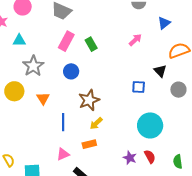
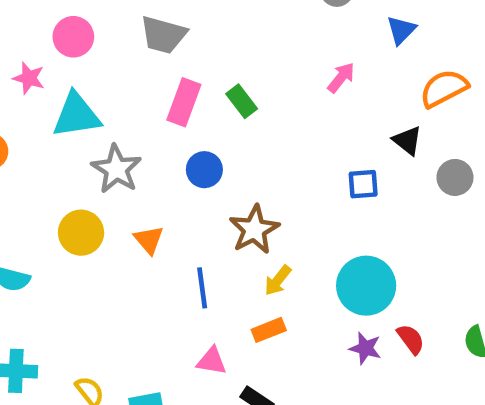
cyan triangle: (19, 40) -> (76, 115), size x1.6
cyan circle: (150, 125) -> (366, 286), moved
pink triangle: (63, 154) -> (212, 361), turned 40

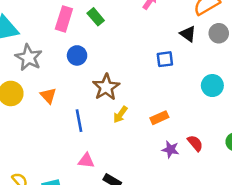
gray circle: (455, 177) -> (219, 33), moved
cyan circle: (366, 286) -> (212, 86), moved, size x0.7
orange rectangle: (269, 330) -> (159, 118), moved

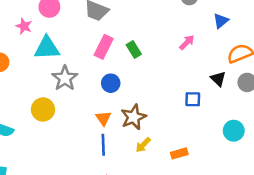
orange triangle: (48, 96) -> (103, 118), moved

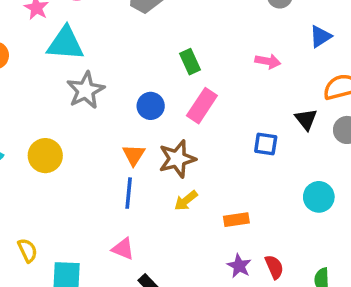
pink arrow: (187, 42) -> (268, 61), turned 49
pink rectangle: (104, 47) -> (202, 106), moved
yellow circle: (43, 110) -> (45, 156), moved

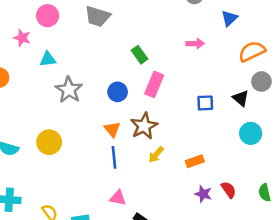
cyan triangle: (65, 43) -> (48, 59), size x0.6
black triangle: (306, 119) -> (241, 98), moved

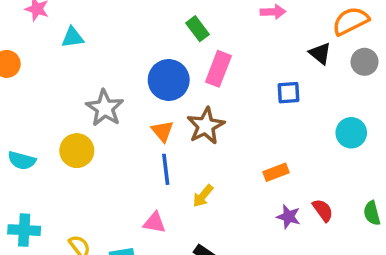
gray star: (69, 90) -> (105, 108), moved
blue circle: (118, 92) -> (169, 80), size x1.5
black triangle: (241, 98) -> (320, 53), moved
yellow arrow: (156, 155) -> (203, 196), moved
pink triangle: (118, 198) -> (154, 223), moved

